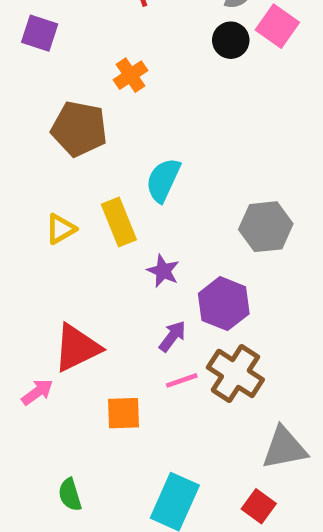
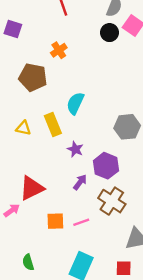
yellow triangle: (61, 229) -> (23, 128), turned 42
pink line: (182, 380) -> (81, 222), moved
red square: (259, 506) -> (124, 268), turned -35

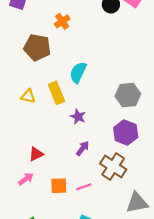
purple hexagon: (106, 166) -> (126, 132), moved
red triangle: (32, 188) -> (36, 154), size x0.6
pink arrow: (12, 210) -> (26, 179), moved

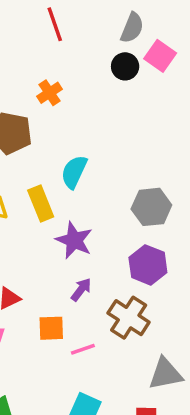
purple star: (78, 117) -> (74, 240), size x1.5
orange square: (59, 186) -> (51, 328), moved

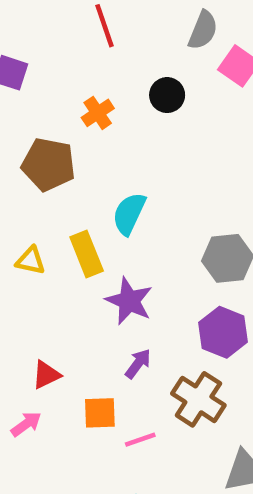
black circle: (125, 66) -> (167, 95), moved

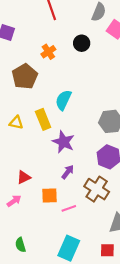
brown pentagon: (48, 164) -> (25, 76), turned 30

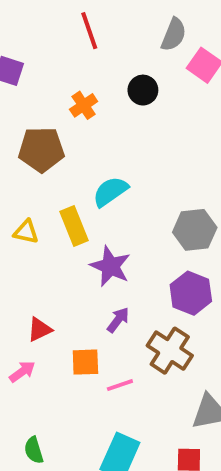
brown pentagon: (25, 76) -> (41, 149), turned 30
cyan semicircle: (63, 100) -> (110, 192), turned 30

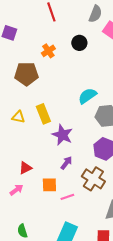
cyan semicircle: (110, 192) -> (87, 96), moved

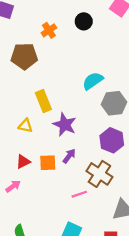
yellow triangle: (18, 117) -> (25, 126), moved
orange square: (49, 185) -> (48, 163), moved
pink line: (67, 197) -> (79, 194), moved

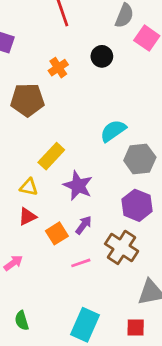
yellow rectangle: (43, 101) -> (51, 156), turned 65
red triangle: (23, 162) -> (27, 217), moved
orange square: (48, 163) -> (57, 233), turned -30
pink line: (79, 194) -> (81, 263), moved

